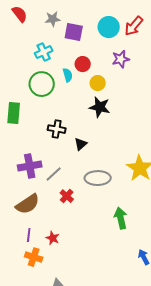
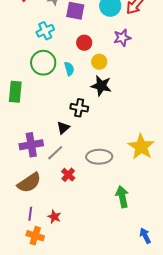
cyan semicircle: (68, 75) -> (69, 69), moved
black cross: (57, 129) -> (79, 108), moved
black triangle: (81, 144) -> (63, 128), moved

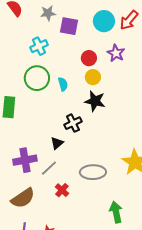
purple star: (122, 38) -> (116, 53), turned -30
red circle: (84, 43) -> (89, 58), moved
black cross: (79, 108) -> (73, 123), turned -36

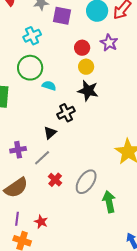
cyan semicircle: (63, 84) -> (49, 86), moved, turned -56
purple cross: (25, 160) -> (18, 150), size x0.7
gray ellipse: (93, 172) -> (86, 182), moved, turned -55

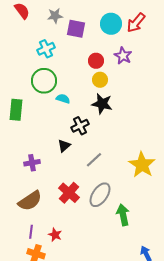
gray line: (42, 158) -> (94, 160), moved
red cross: (55, 180) -> (69, 193), size x1.5

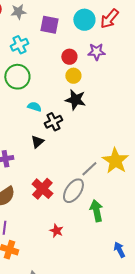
gray star: (55, 16) -> (18, 12), moved
purple star: (123, 56) -> (96, 52), turned -30
cyan semicircle: (63, 99) -> (34, 107), moved
gray line: (94, 160) -> (89, 169), moved
red star: (55, 235) -> (56, 231), moved

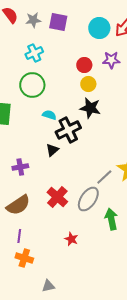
purple square: (49, 25) -> (58, 22), moved
black cross: (53, 122) -> (68, 130), size x1.4

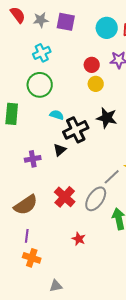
black star: (90, 108) -> (107, 118), moved
purple cross: (20, 167) -> (33, 159), moved

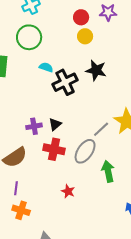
black triangle: (60, 150) -> (55, 124), moved
purple cross: (33, 159) -> (34, 126), moved
red cross: (65, 197) -> (54, 149), turned -30

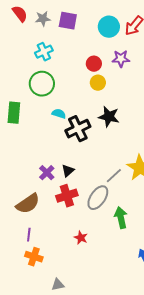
purple cross: (34, 126) -> (47, 173), turned -35
red cross: (54, 149) -> (67, 196), turned -30

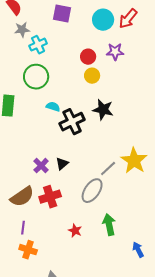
gray star: (43, 19) -> (22, 30), moved
red cross: (67, 196) -> (50, 197), moved
green arrow: (121, 218) -> (109, 225), moved

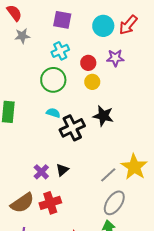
cyan cross: (38, 45) -> (60, 51), moved
green circle: (36, 77) -> (53, 80), moved
gray ellipse: (92, 191) -> (114, 203), moved

